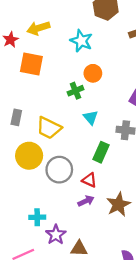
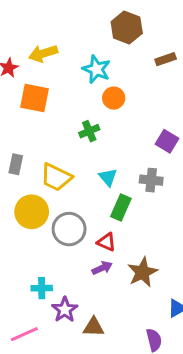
orange circle: (93, 73) -> (114, 98), moved
cyan triangle: (91, 117) -> (108, 177), moved

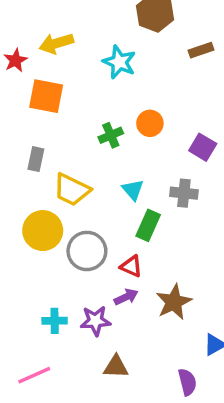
orange circle: (114, 98) -> (150, 123), moved
gray rectangle: (16, 164) -> (36, 159), moved
purple star: (65, 310) -> (95, 321), moved, turned 30

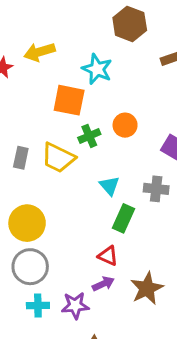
orange square: (46, 96) -> (69, 100), moved
yellow trapezoid: (72, 190) -> (58, 158), moved
gray circle: (87, 251) -> (30, 267), moved

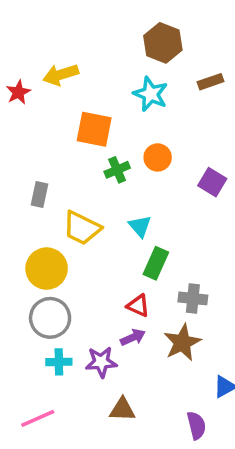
cyan star: (97, 69) -> (151, 94), moved
yellow trapezoid: (58, 158) -> (82, 228), moved
gray cross: (156, 189) -> (193, 298), moved

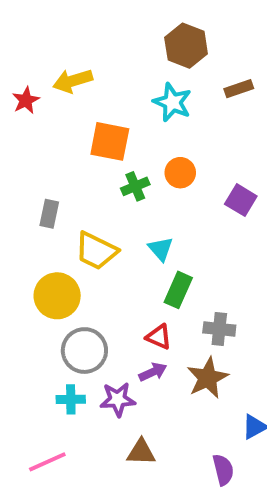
gray circle: (50, 318) -> (84, 351), moved

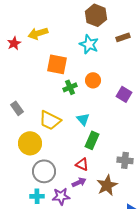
gray rectangle: (49, 214) -> (17, 108), moved, turned -48
gray cross: (219, 329) -> (125, 160), moved

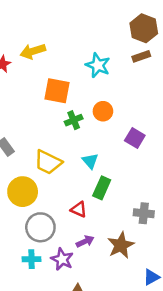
brown hexagon: (96, 15) -> (144, 28), moved
purple square: (124, 94) -> (135, 138), moved
red triangle: (82, 164) -> (79, 209), moved
purple star: (61, 196) -> (62, 259), turned 30

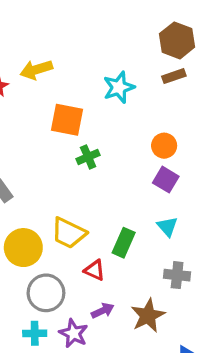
cyan star: (98, 65) -> (119, 87), turned 30
orange circle: (103, 111) -> (164, 146), moved
cyan triangle: (90, 161) -> (167, 227), moved
yellow trapezoid: (48, 162) -> (69, 233), moved

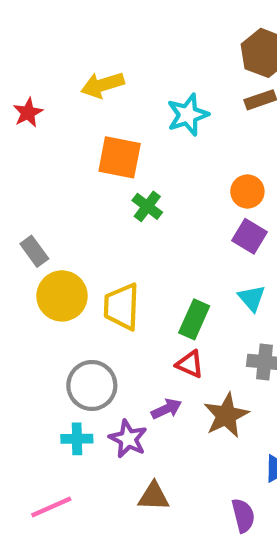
yellow arrow: (36, 70) -> (102, 85), moved
green cross: (88, 157) -> (147, 206), turned -30
yellow trapezoid: (69, 233) -> (122, 307), turned 66
yellow circle: (23, 248) -> (62, 296), moved
red triangle: (95, 270) -> (190, 364), moved

